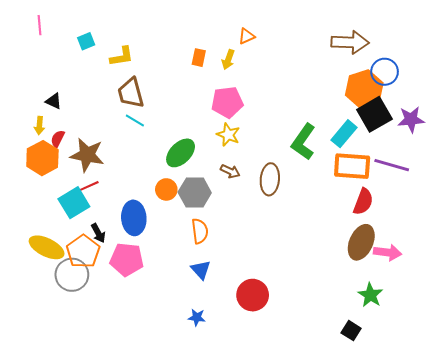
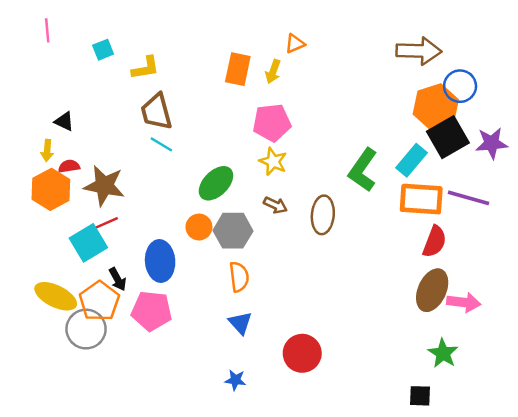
orange rectangle: (199, 58) -> (238, 69), size x1.5
red semicircle: (58, 139) -> (69, 166), turned 54
black square: (351, 331) -> (420, 396), turned -30

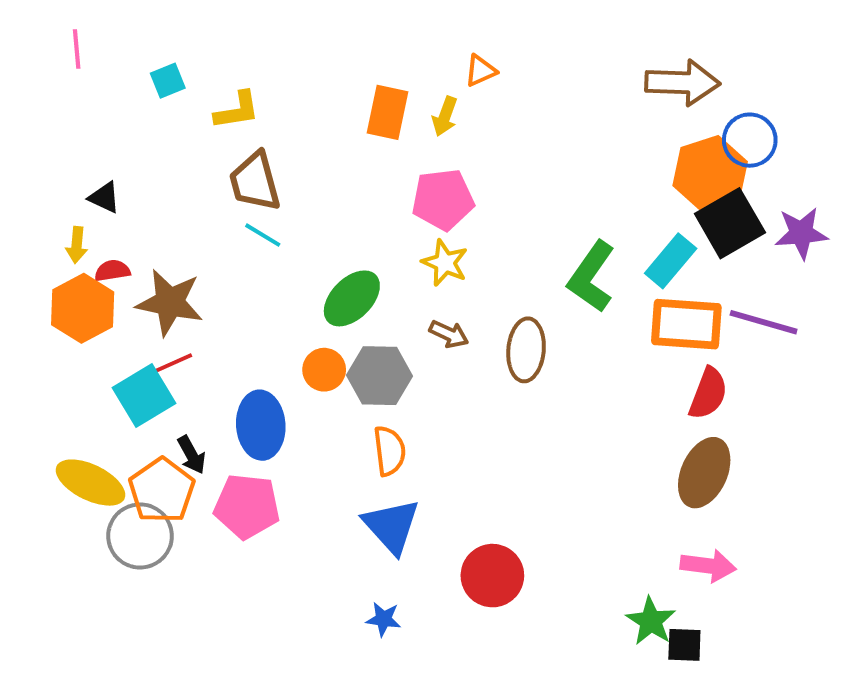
pink arrow: (464, 302) -> (708, 566), moved
blue triangle: (240, 323) -> (391, 526), size x1.5
green star: (443, 353) -> (651, 621), moved

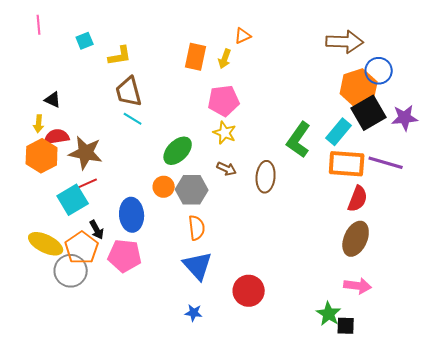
red semicircle: (112, 271) -> (57, 137), size x1.4

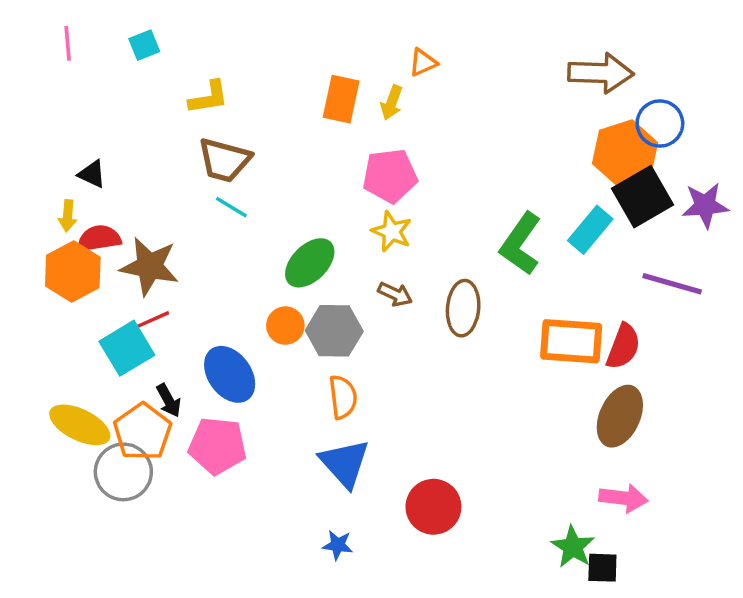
cyan square: (85, 41) -> (144, 45), moved
brown trapezoid: (129, 92) -> (224, 160), turned -60
orange rectangle: (347, 164) -> (571, 341), moved
blue ellipse: (132, 215) -> (230, 374), turned -32

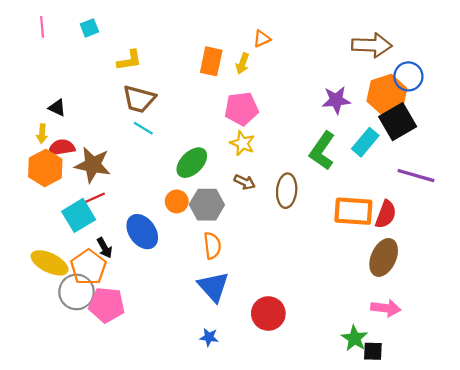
purple star: (705, 205) -> (336, 100), moved
pink pentagon: (217, 446) -> (107, 305), moved

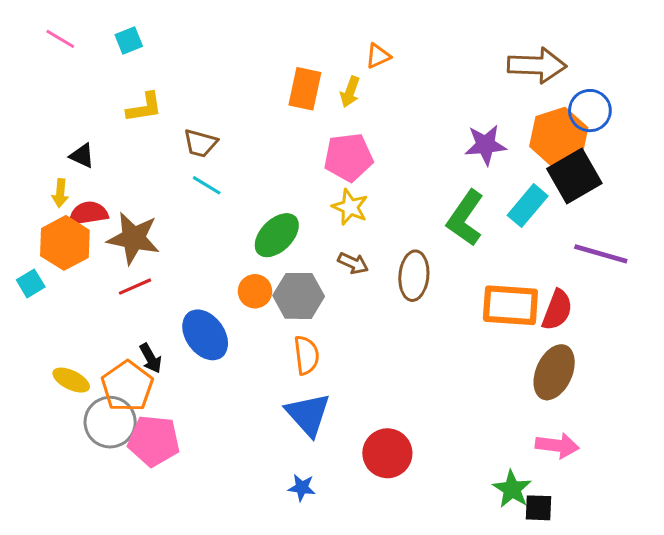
pink line: (42, 27) -> (60, 39), turned -54
yellow L-shape: (129, 60) -> (144, 107), moved
brown trapezoid: (139, 99) -> (200, 143), size x0.7
cyan square: (79, 215) -> (31, 283), moved, size x0.6
yellow ellipse: (50, 263) -> (71, 380), size x0.7

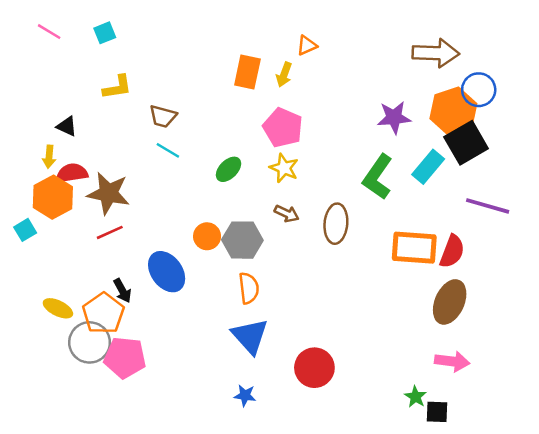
pink pentagon: (348, 157) -> (283, 128), turned 30
green ellipse: (277, 235) -> (229, 169), moved, size x0.7
green star: (512, 489) -> (416, 397), size x0.7

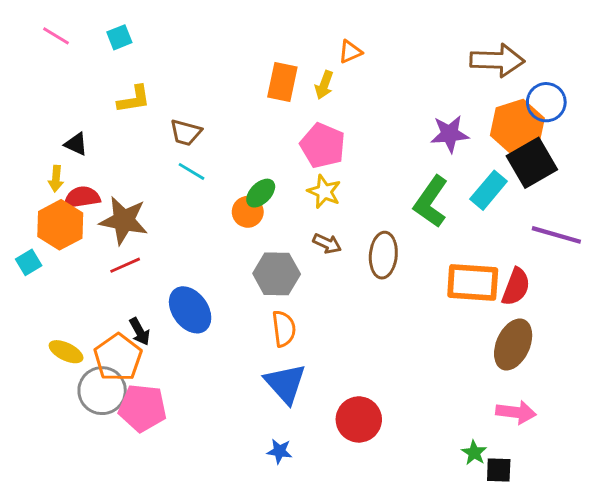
orange circle: (207, 236) -> (248, 212), moved

